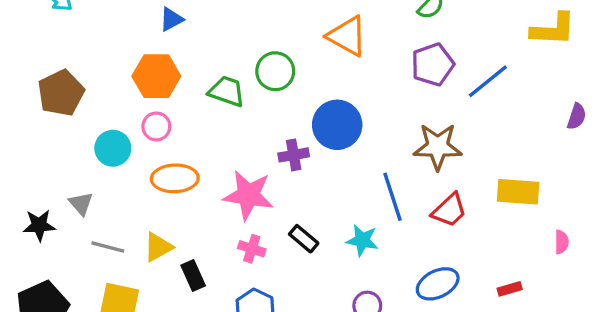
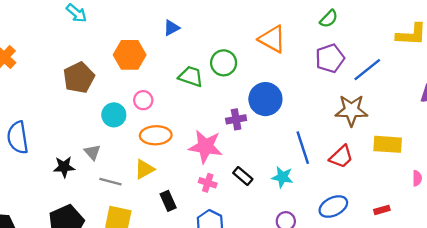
blue triangle: (171, 19) -> (172, 28), moved
orange hexagon: (156, 76) -> (130, 55), moved
brown star: (438, 147) -> (351, 110), moved
yellow triangle: (158, 247) -> (144, 169), moved

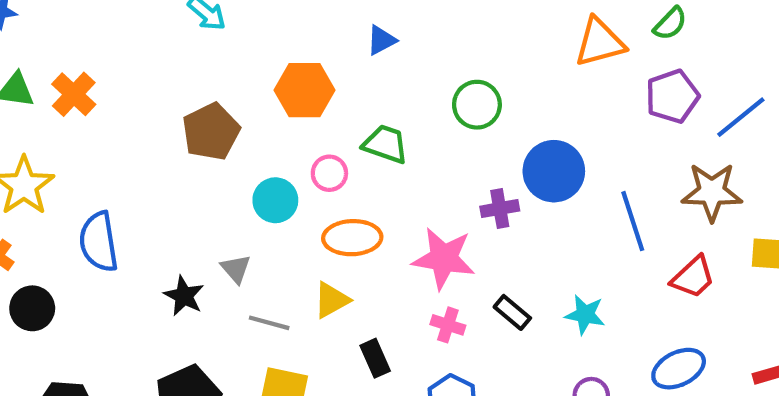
orange triangle: (272, 39) -> (600, 42), moved, turned -44
green trapezoid: (191, 76) -> (386, 144), moved
blue line: (303, 148) -> (633, 221), moved
black star: (64, 167) -> (184, 296), turned 30

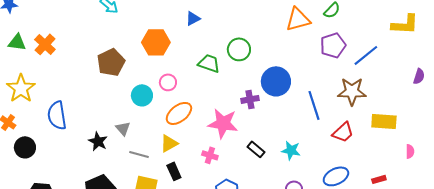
green trapezoid: (386, 144) -> (209, 63), moved
orange ellipse: (352, 238) -> (179, 113), turned -36
pink cross: (448, 325) -> (210, 155), moved
black rectangle: (375, 358) -> (174, 171), moved

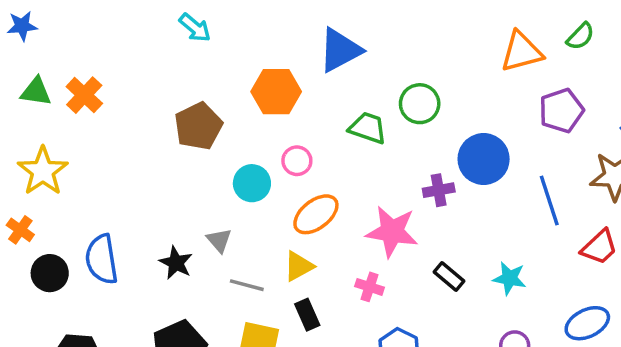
blue triangle: (193, 18) -> (340, 50), size x1.8
purple pentagon: (333, 45) -> (561, 111), moved
blue semicircle: (57, 115) -> (102, 259), moved

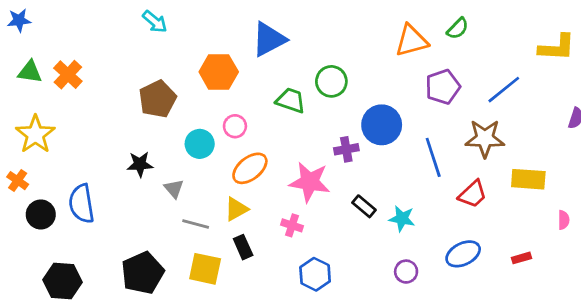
black star: (176, 263) -> (140, 164), moved, turned -30
black rectangle: (449, 277) -> (364, 206), moved

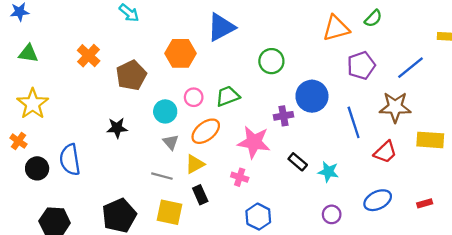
orange cross: (68, 75) -> (89, 56), moved
green trapezoid: (291, 100) -> (228, 96), moved, turned -40
gray triangle: (174, 189) -> (171, 142), moved

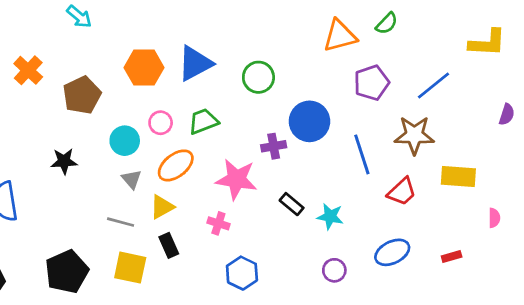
blue triangle: (221, 27) -> (195, 63), moved

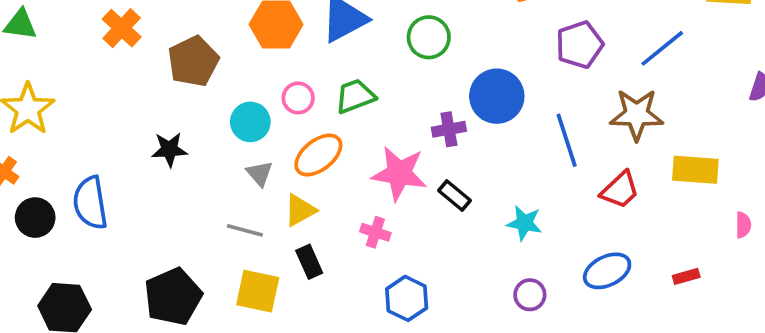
black rectangle: (292, 204) -> (454, 195), moved

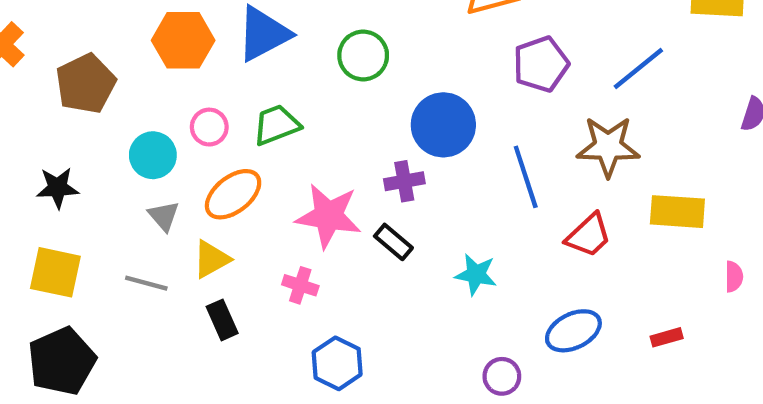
purple cross: (449, 129) -> (404, 181), moved
yellow square: (258, 291) -> (55, 272), moved
purple circle: (530, 295) -> (502, 376), moved

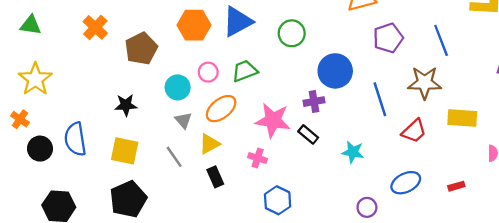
blue line: (638, 69) -> (441, 40), turned -72
gray line: (146, 283) -> (174, 157), turned 40

